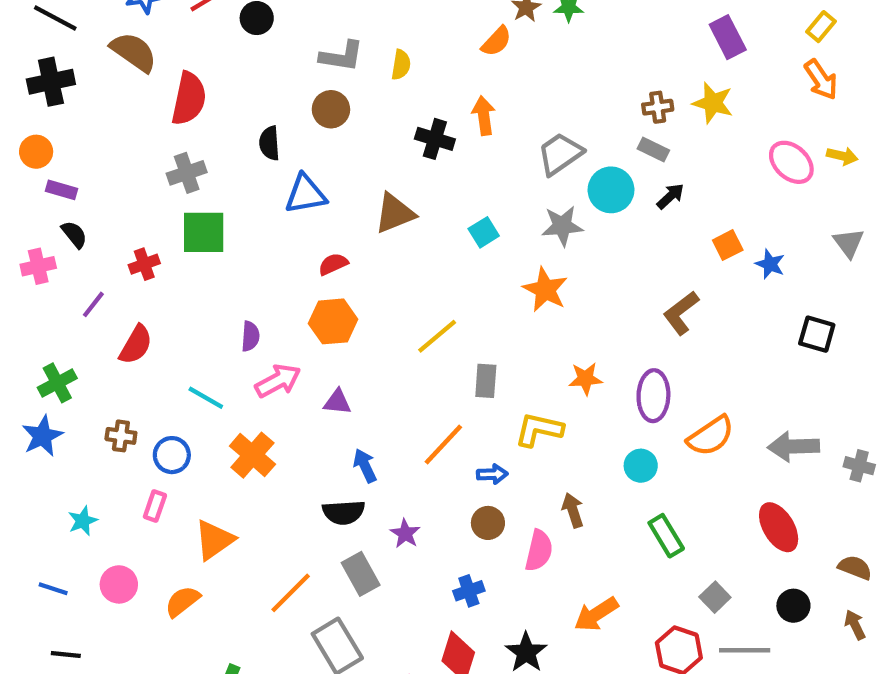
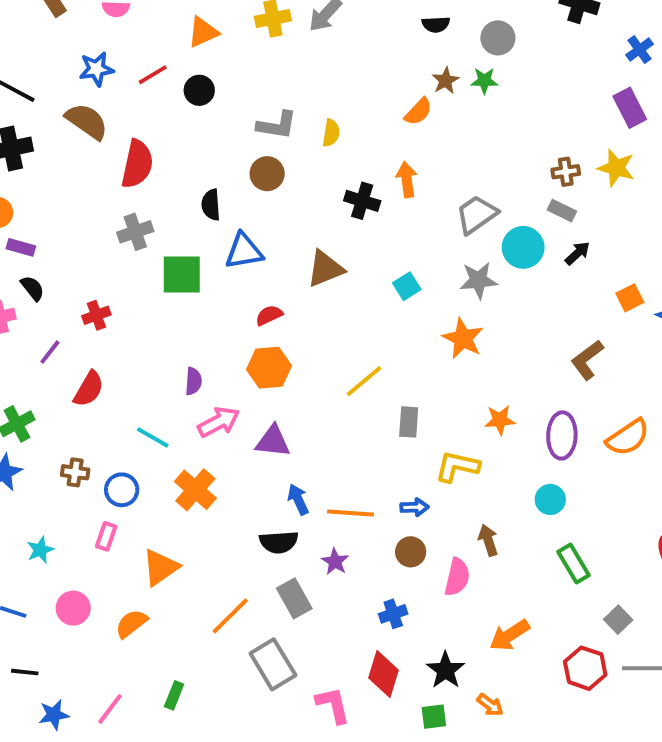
green square: (204, 232) -> (182, 275), moved
purple triangle: (337, 402) -> (273, 441), size x1.4
orange semicircle: (711, 436) -> (628, 437), moved
orange line: (443, 444) -> (351, 513), moved, turned 51

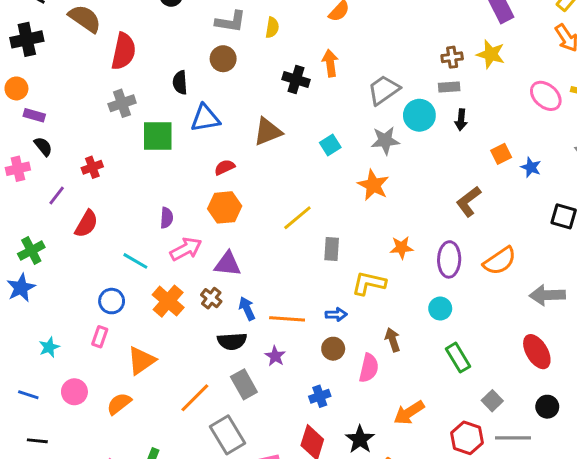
gray rectangle: (562, 211) -> (449, 87), turned -30
black arrow: (577, 253) -> (461, 120), turned 138
brown cross: (75, 472) -> (211, 298), moved, turned 30

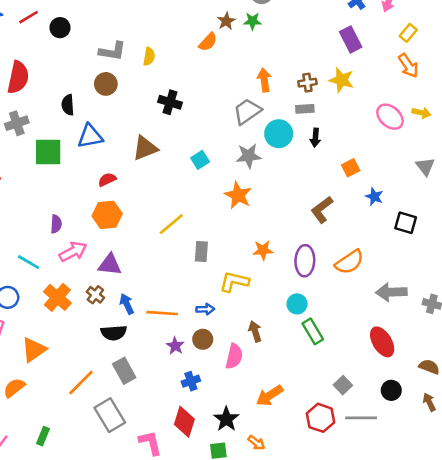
orange arrow: (330, 63) -> (264, 80), moved
blue star: (531, 167) -> (374, 197), moved
purple star: (275, 356) -> (175, 346), moved
green rectangle: (458, 358) -> (313, 331), moved

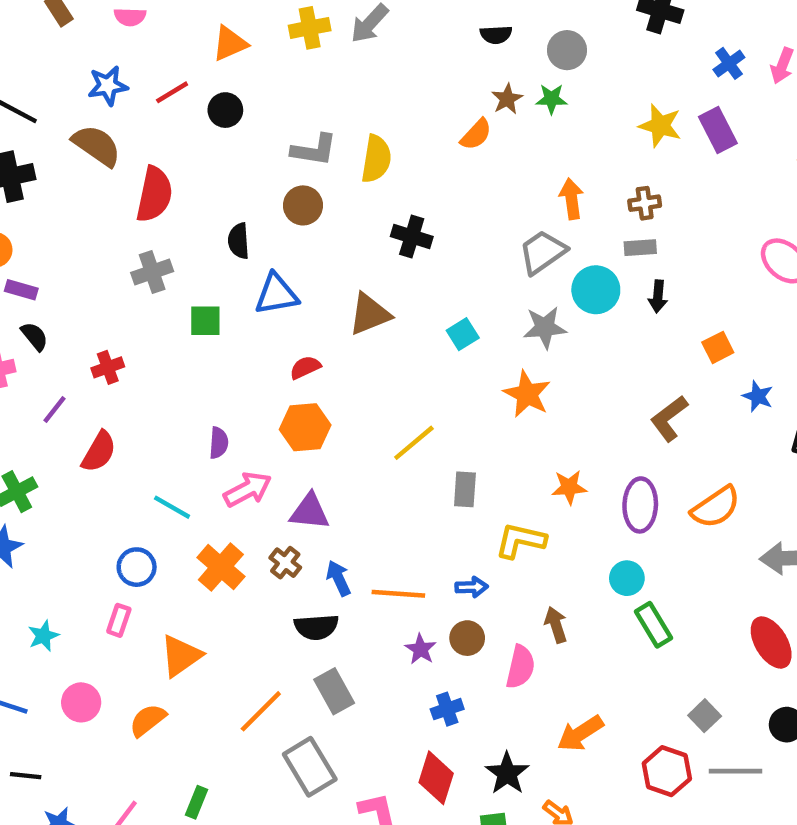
yellow semicircle: (149, 56) -> (376, 159), size x1.5
yellow star: (342, 80) -> (660, 126), moved
green square: (48, 152) -> (205, 321), size x0.7

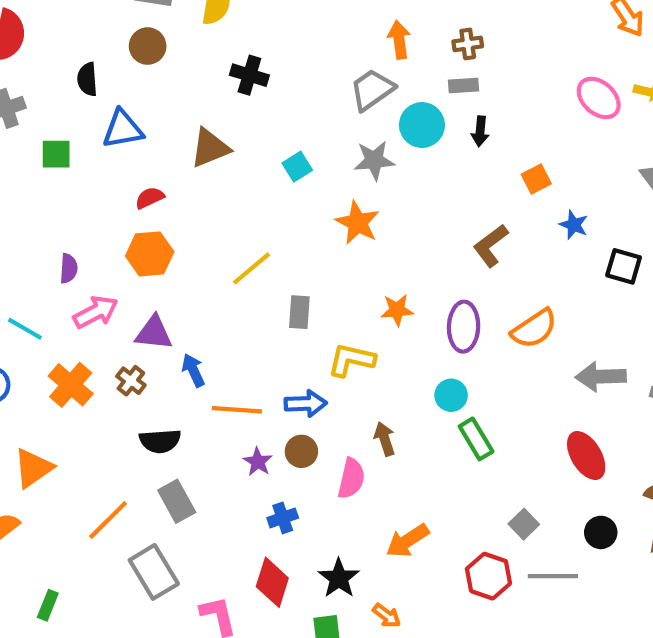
blue arrow: (338, 578) -> (193, 370), moved
blue arrow: (472, 587) -> (306, 404), size x1.4

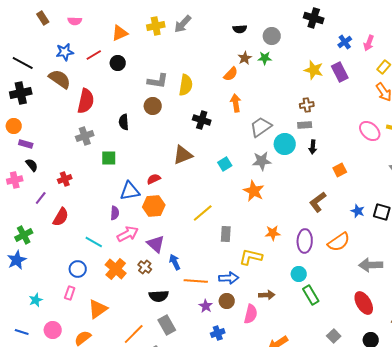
orange arrow: (399, 40) -> (236, 103), moved
blue triangle: (123, 129) -> (130, 191), moved
blue star: (574, 225) -> (358, 211), moved
purple triangle: (154, 333) -> (156, 244), turned 36
brown arrow: (385, 439) -> (267, 295), turned 105

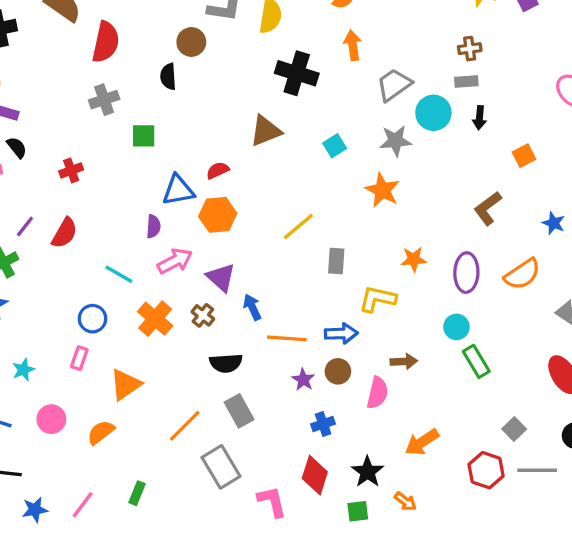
brown circle: (153, 106) -> (191, 42), moved
black cross: (202, 120) -> (297, 73), size x1.4
purple line: (41, 198) -> (25, 226), moved

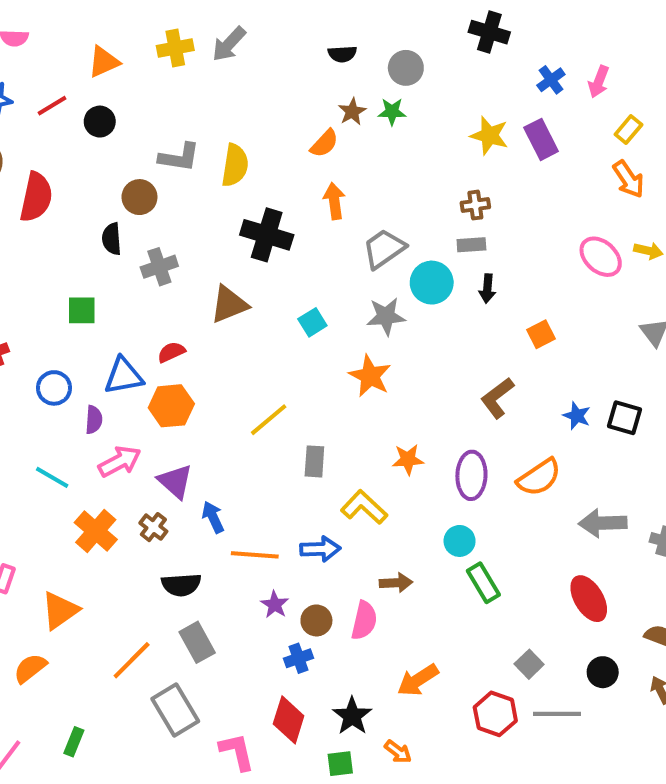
gray cross: (104, 100) -> (159, 267), moved
yellow L-shape: (377, 299) -> (364, 507), turned 30
blue circle: (93, 319) -> (54, 388), moved
brown circle: (338, 371) -> (316, 620), moved

